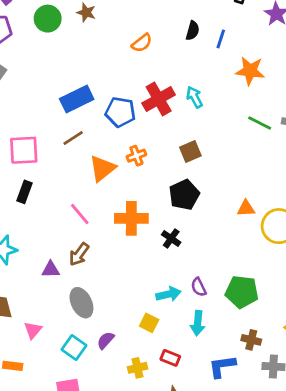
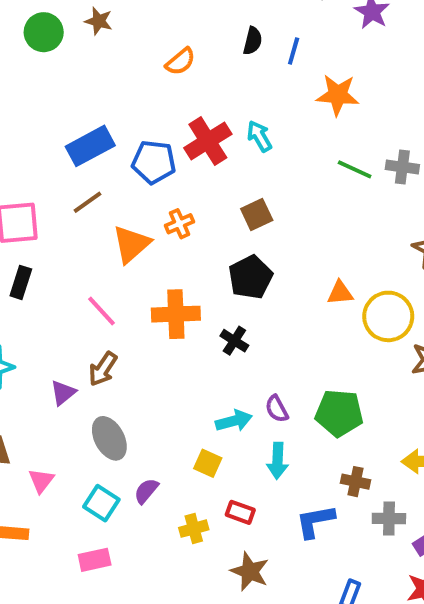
purple triangle: (51, 270) -> (63, 393), turned -36

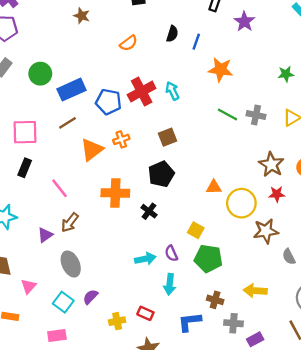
green circle: (44, 32) -> (40, 74), moved
pink line: (102, 311) -> (59, 188), moved
yellow square: (208, 463) -> (196, 230), moved

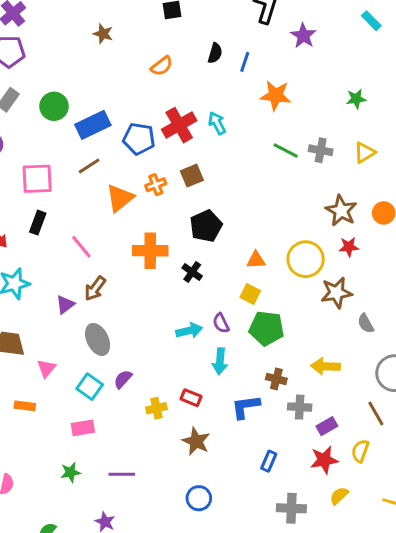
brown square: (168, 137) -> (192, 176), moved
orange triangle: (214, 187) -> (256, 260), moved

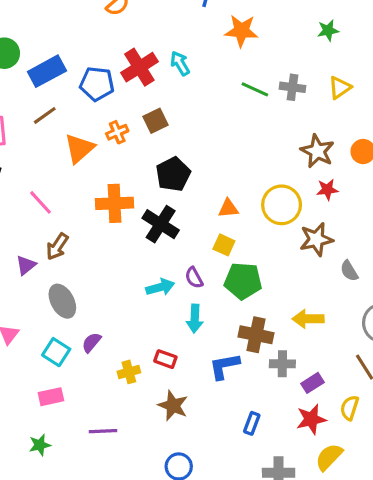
black cross: (192, 272) -> (161, 224), size x1.6
brown cross: (276, 379) -> (256, 335), size x1.5
purple line: (122, 474) -> (103, 431), moved
yellow semicircle: (339, 496) -> (329, 457), size x1.4

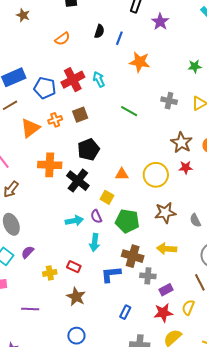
green line: (255, 89) -> (129, 111), moved
brown star: (316, 239) -> (165, 213), moved
yellow square: (224, 245) -> (107, 197), moved

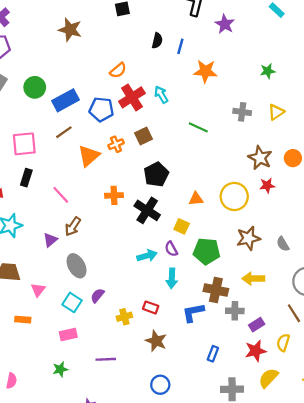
brown star: (23, 15) -> (70, 30), size x1.5
orange semicircle: (62, 39) -> (118, 70), moved
orange cross: (50, 165) -> (114, 195), size x0.7

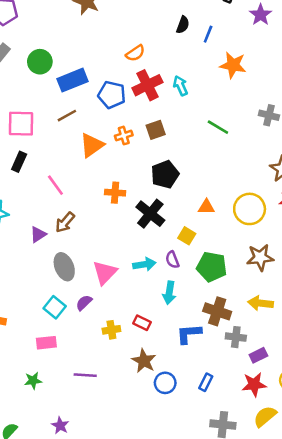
pink triangle: (38, 290) -> (105, 273), moved, size x1.5
blue circle: (160, 385) -> (165, 383), moved

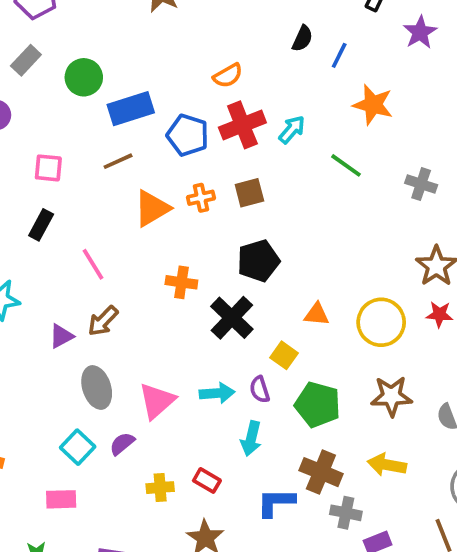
cyan arrow: (180, 86) -> (292, 130), turned 60
pink square: (21, 124) -> (48, 168), size x0.7
green line: (218, 127) -> (346, 165), moved

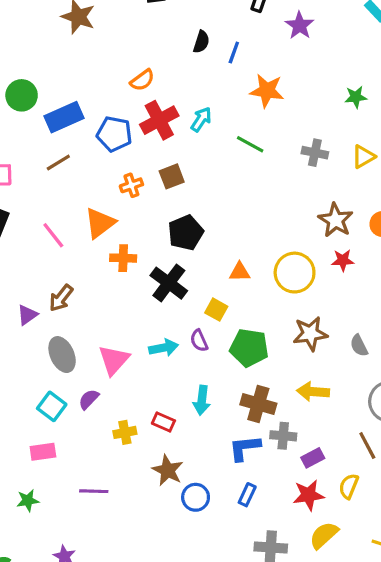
orange triangle: (152, 208) -> (100, 223), moved
pink line: (93, 264) -> (53, 235), moved
cyan arrow: (251, 439) -> (202, 400), moved
blue L-shape: (276, 502) -> (245, 448), moved

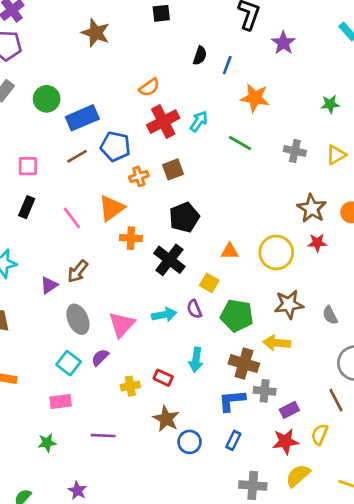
blue pentagon: (114, 134) -> (115, 146), moved
yellow arrow: (313, 392) -> (277, 343), moved

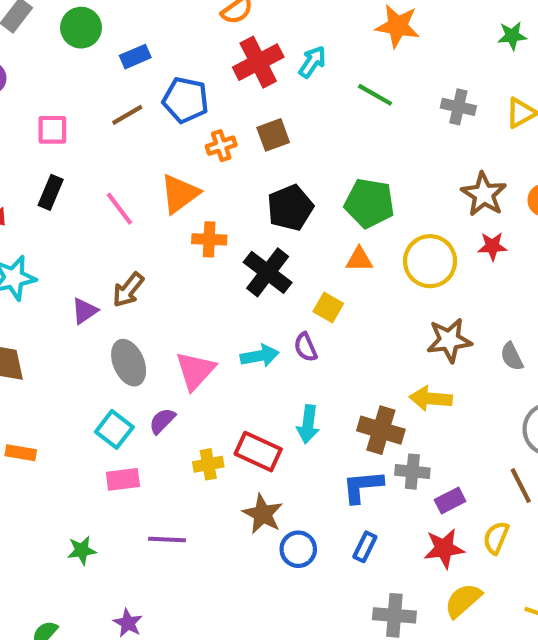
blue rectangle: (82, 118) -> (135, 57), size x0.6
green pentagon: (237, 316) -> (369, 203), moved
red rectangle: (163, 378) -> (258, 452), size x1.5
pink rectangle: (61, 402) -> (123, 479), moved

